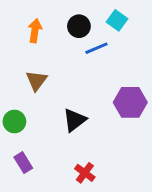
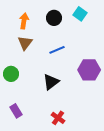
blue line: (97, 48) -> (57, 50), moved
brown triangle: (36, 80) -> (25, 43), moved
green circle: (14, 121) -> (11, 74), moved

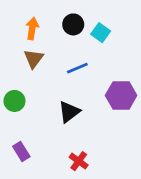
cyan square: (80, 14) -> (101, 33), moved

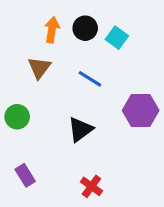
orange arrow: (32, 29) -> (52, 30), moved
blue line: (77, 68) -> (90, 79), turned 55

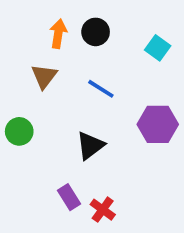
cyan square: (117, 38) -> (158, 48), moved
purple rectangle: (25, 175) -> (69, 197), moved

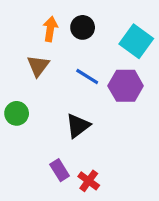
cyan square: (158, 48) -> (136, 41), size x1.5
purple hexagon: (158, 124) -> (126, 86), moved

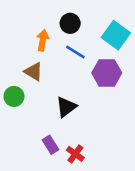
orange arrow: (50, 29) -> (43, 40), moved
brown triangle: (38, 66) -> (34, 72), moved, turned -36
blue line: (87, 77) -> (75, 52), moved

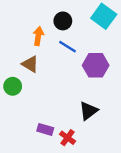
cyan square: (116, 35) -> (104, 16), moved
black triangle: (66, 107) -> (89, 111), moved
purple rectangle: (51, 145) -> (45, 129), turned -42

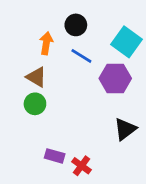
cyan square: (104, 16) -> (127, 42), moved
green circle: (13, 86) -> (35, 104), moved
black triangle: (89, 111) -> (125, 129), moved

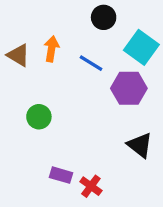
black circle: (76, 25) -> (104, 17), moved
brown triangle: (36, 77) -> (18, 55), moved
black triangle: (125, 129) -> (140, 145), turned -45

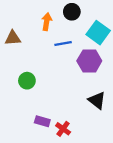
orange arrow: (52, 49) -> (47, 22), moved
brown triangle: (18, 55) -> (13, 38), turned -35
blue line: (91, 63) -> (63, 43), turned -42

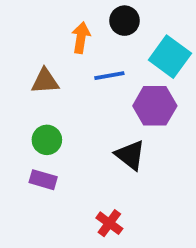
brown triangle: (13, 38) -> (45, 81), moved
black triangle: (97, 100) -> (130, 155), moved
purple rectangle: (42, 121) -> (43, 180), moved

